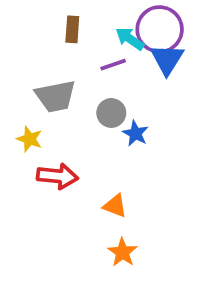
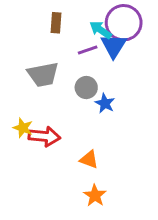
blue triangle: (167, 59) -> (114, 46), moved
yellow star: (30, 139) -> (23, 128), moved

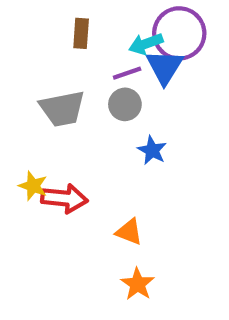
cyan arrow: (101, 30) -> (146, 44), turned -55
gray circle: (86, 88) -> (125, 104), moved

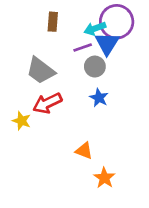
gray circle: (125, 104) -> (95, 67), moved
gray trapezoid: (62, 109) -> (41, 71), turned 48
red arrow: (64, 198) -> (47, 103), moved, turned 148
orange star: (137, 284) -> (104, 178), moved

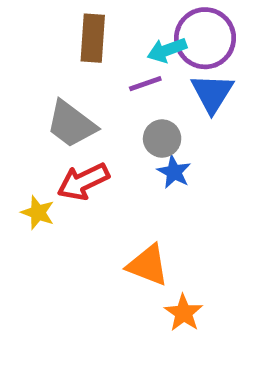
brown rectangle: (53, 22) -> (93, 38), size x1.4
blue triangle: (107, 43) -> (212, 93), moved
gray circle: (95, 67) -> (162, 139), moved
orange triangle: (84, 151) -> (148, 265), size x1.4

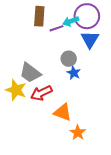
purple line: (145, 84) -> (57, 28), moved
gray trapezoid: (71, 124) -> (30, 73), moved
red arrow: (83, 182) -> (41, 93), moved
yellow star: (38, 213) -> (16, 90), size x1.5

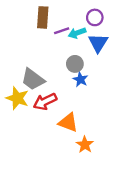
purple circle: (87, 16) -> (95, 17), size x0.6
cyan arrow: (71, 21) -> (77, 33), moved

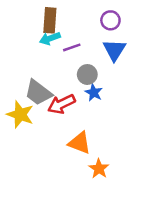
purple line: (62, 31) -> (72, 47), moved
cyan arrow: (77, 33) -> (50, 38), moved
red arrow: (45, 102) -> (61, 104), moved

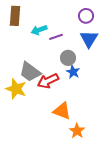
brown rectangle: (50, 20) -> (15, 16), moved

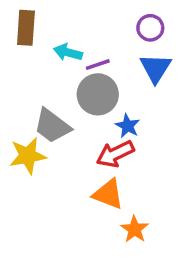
cyan arrow: (39, 30) -> (68, 52), turned 35
gray circle: (68, 58) -> (98, 94), moved, size x1.5
red arrow: (48, 81) -> (115, 154), moved
yellow star: (16, 89) -> (28, 156), turned -30

